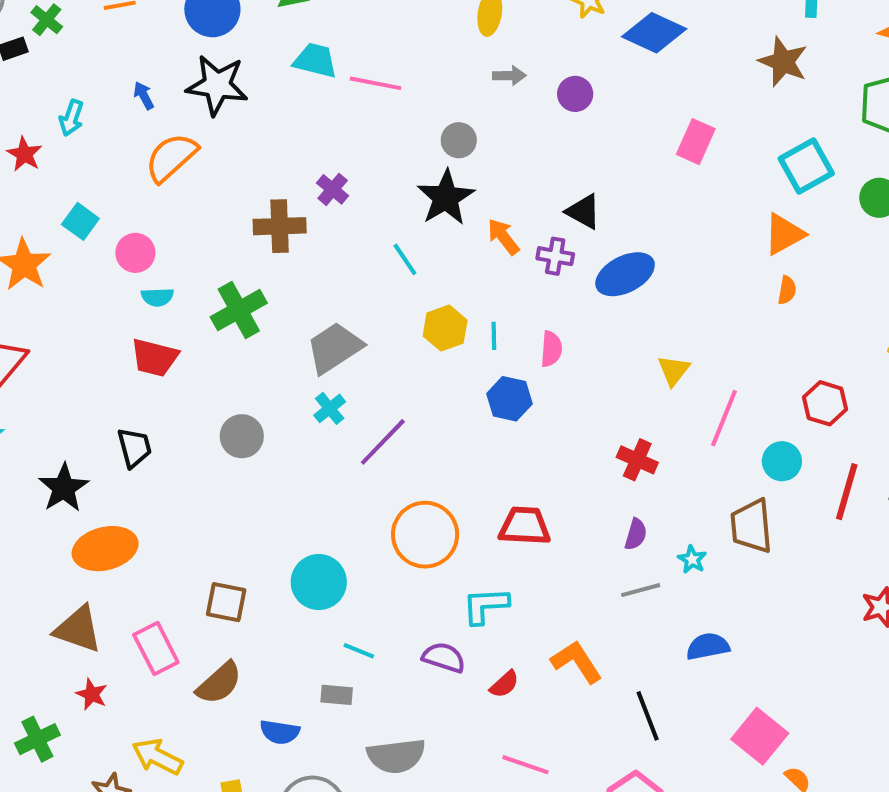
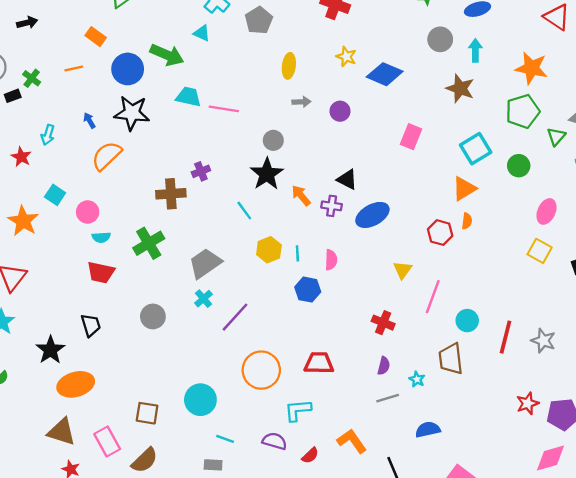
purple cross: (333, 189) -> (201, 171), turned 30
red hexagon: (825, 403) -> (440, 233), moved

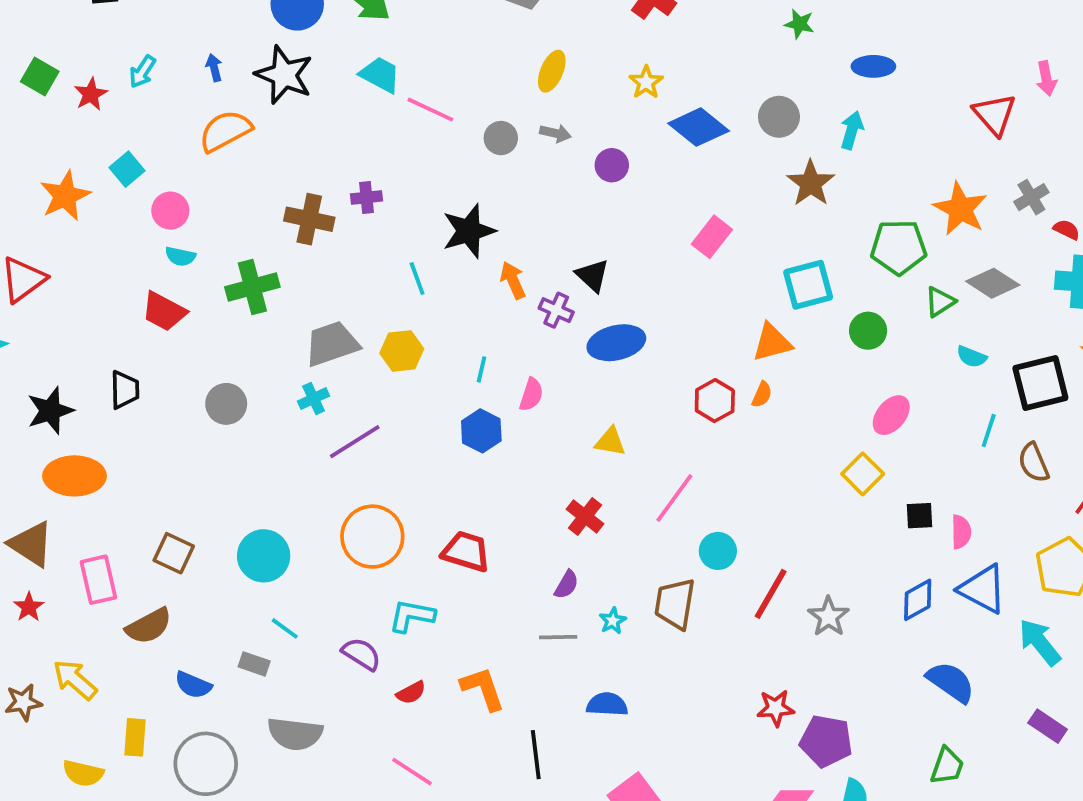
gray circle: (440, 39) -> (779, 117), moved
orange star: (531, 68) -> (960, 209), moved
gray circle: (273, 140) -> (501, 138), moved
yellow hexagon: (269, 250) -> (402, 351), moved
yellow triangle: (403, 270) -> (610, 442), moved, turned 48

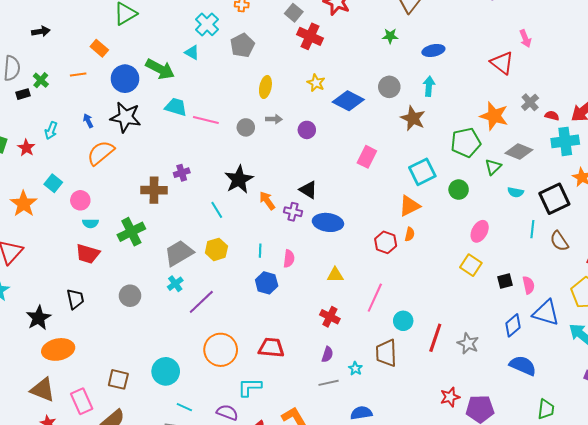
blue ellipse: (616, 343) -> (328, 222), turned 32
blue semicircle: (951, 682) -> (523, 366), moved

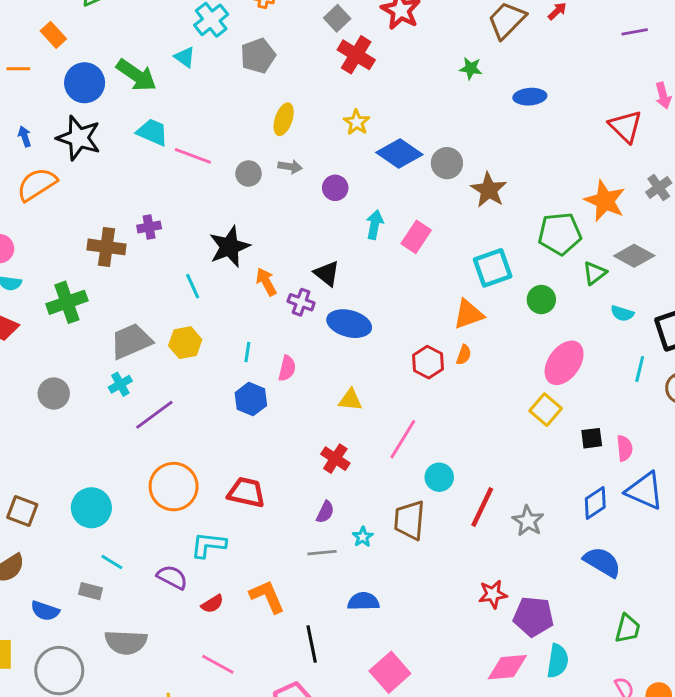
cyan arrow: (429, 86) -> (375, 225), moved
gray circle: (389, 87) -> (447, 163), moved
pink ellipse: (480, 231) -> (564, 363), size x1.4

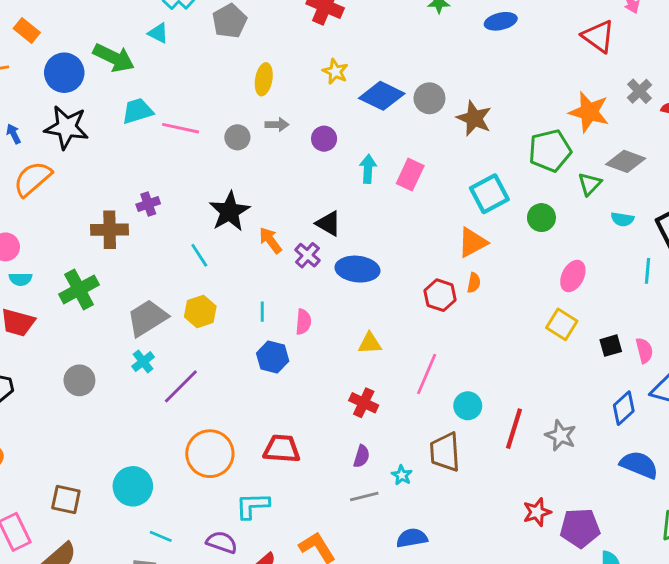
cyan trapezoid: (152, 132) -> (138, 111), turned -32
purple cross: (301, 302) -> (307, 255), turned 30
pink ellipse: (564, 363) -> (573, 276), size x0.7

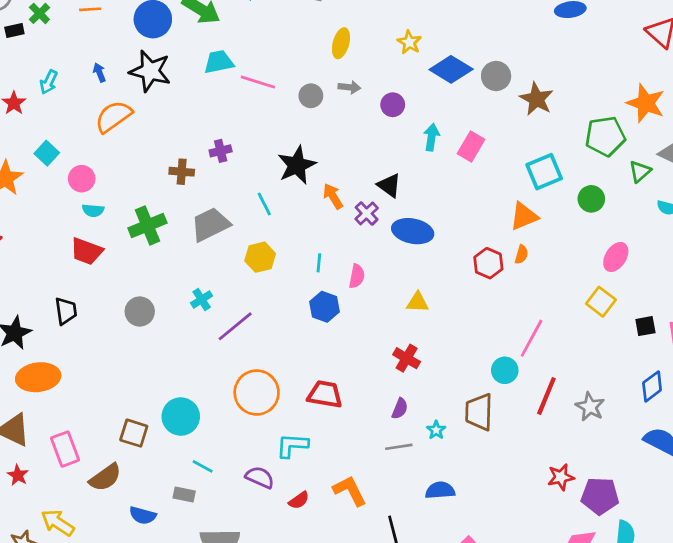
brown cross: (110, 230) -> (182, 172), size x0.7
gray trapezoid: (147, 318) -> (210, 224), moved
pink line: (427, 374) -> (532, 338), moved
brown square: (66, 500) -> (134, 433), moved

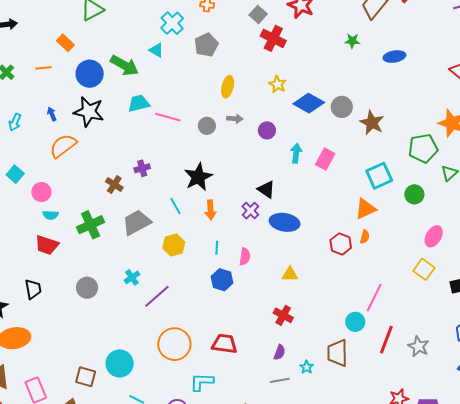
brown cross: (182, 172) -> (114, 184), turned 30
orange arrow: (333, 196) -> (210, 210), moved, turned -150

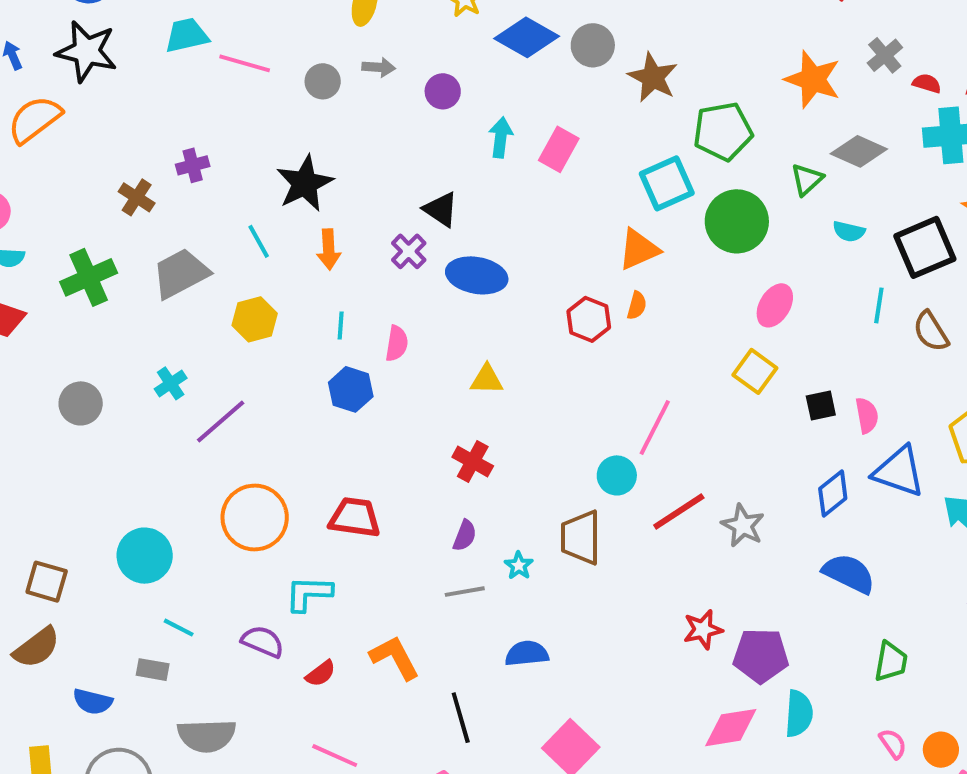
green pentagon: (423, 148) -> (723, 131), moved
green circle: (414, 194) -> (737, 221), size x1.6
red line: (386, 340) -> (679, 512), turned 36
brown square: (86, 377) -> (47, 582), moved

